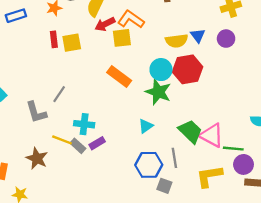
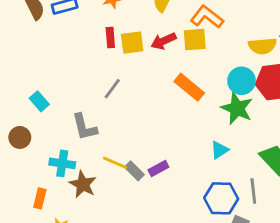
red arrow: (105, 24) -> (163, 41), moved
gray line: (59, 94) -> (112, 89), moved
cyan cross: (84, 124) -> (62, 163), moved

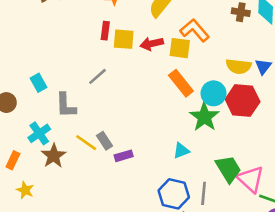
orange rectangle: (189, 87) -> (181, 83), moved
cyan rectangle: (39, 101) -> (38, 83), moved
cyan cross: (62, 163) -> (39, 133), turned 35
gray rectangle: (134, 171) -> (105, 141), moved

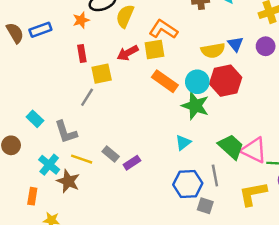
yellow square: (124, 39) -> (102, 74), moved
yellow line: (86, 143) -> (82, 159), moved

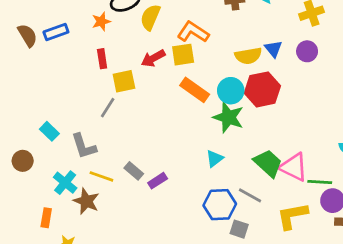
gray line: (215, 176) -> (250, 195), turned -50

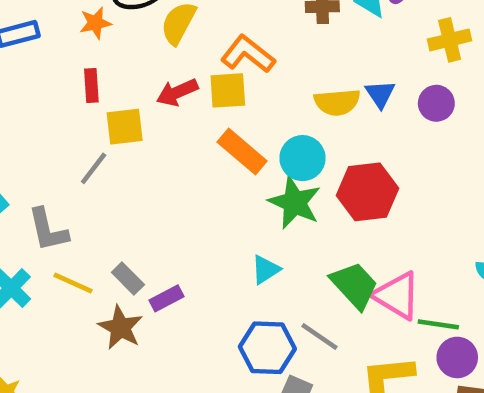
red hexagon: (262, 89) -> (368, 192), moved
brown star: (86, 201) -> (120, 328), moved

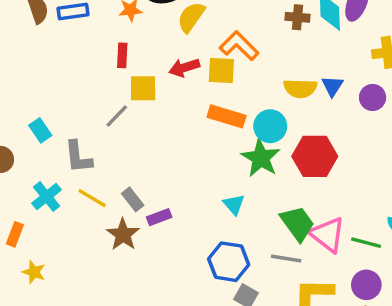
orange rectangle: (242, 152) -> (227, 116), turned -30
cyan triangle: (266, 269) -> (234, 204), turned -45
green line: (438, 324) -> (366, 243), moved
gray line: (319, 337) -> (286, 259), moved, turned -32

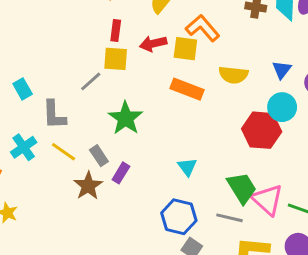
red rectangle: (122, 55) -> (116, 30), moved
yellow semicircle: (300, 88) -> (233, 75), moved
cyan circle: (270, 126) -> (282, 107), moved
green star: (261, 158) -> (125, 118), moved
purple rectangle: (159, 217) -> (121, 173), turned -42

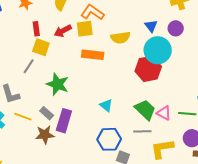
yellow square: (116, 59) -> (41, 47), turned 30
cyan circle: (282, 107) -> (158, 50), size x1.4
purple rectangle: (121, 173) -> (64, 121), size x1.6
brown star: (88, 186) -> (45, 135), turned -30
pink triangle: (267, 200) -> (164, 113), size x0.7

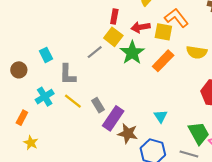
orange rectangle: (93, 55) -> (163, 61), turned -70
green star: (58, 84) -> (132, 53), moved
brown star: (45, 135) -> (128, 134), moved

